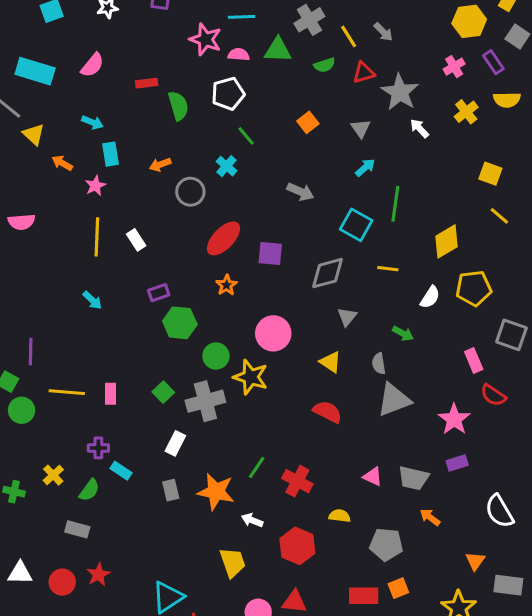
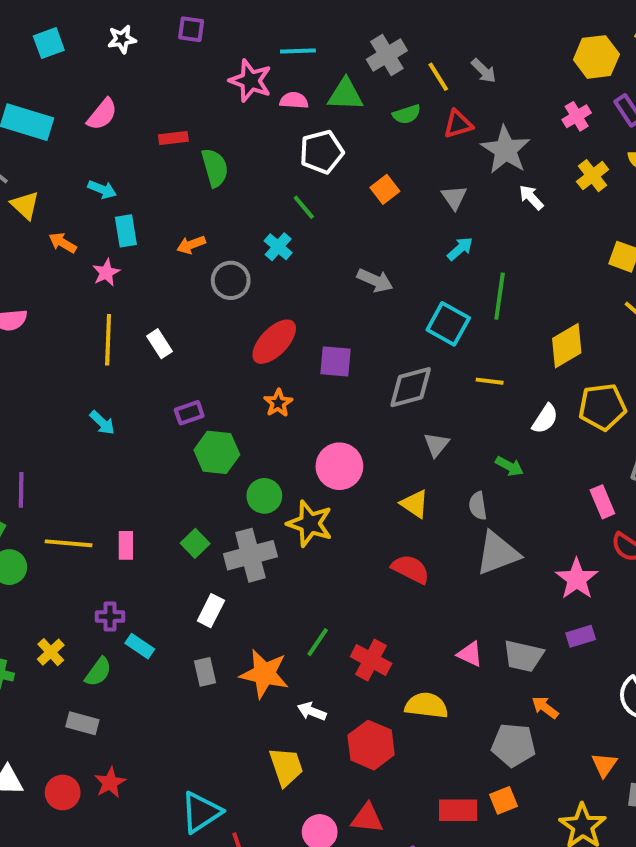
white pentagon: (228, 94) -> (322, 152), moved
yellow semicircle: (340, 516) -> (426, 705), size x1.5
gray pentagon: (386, 544) -> (513, 745), moved

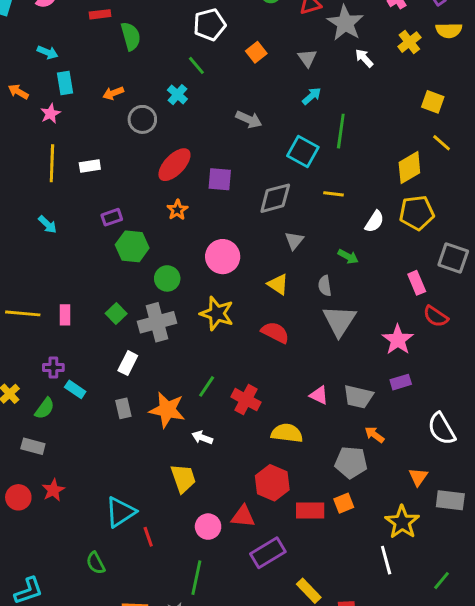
white rectangle: (160, 344) -> (90, 166), turned -66
yellow diamond: (567, 346) -> (409, 168), moved
yellow star: (310, 524) -> (217, 313), moved
gray triangle: (498, 553) -> (339, 321), turned -36
red hexagon: (371, 745) -> (272, 483), moved

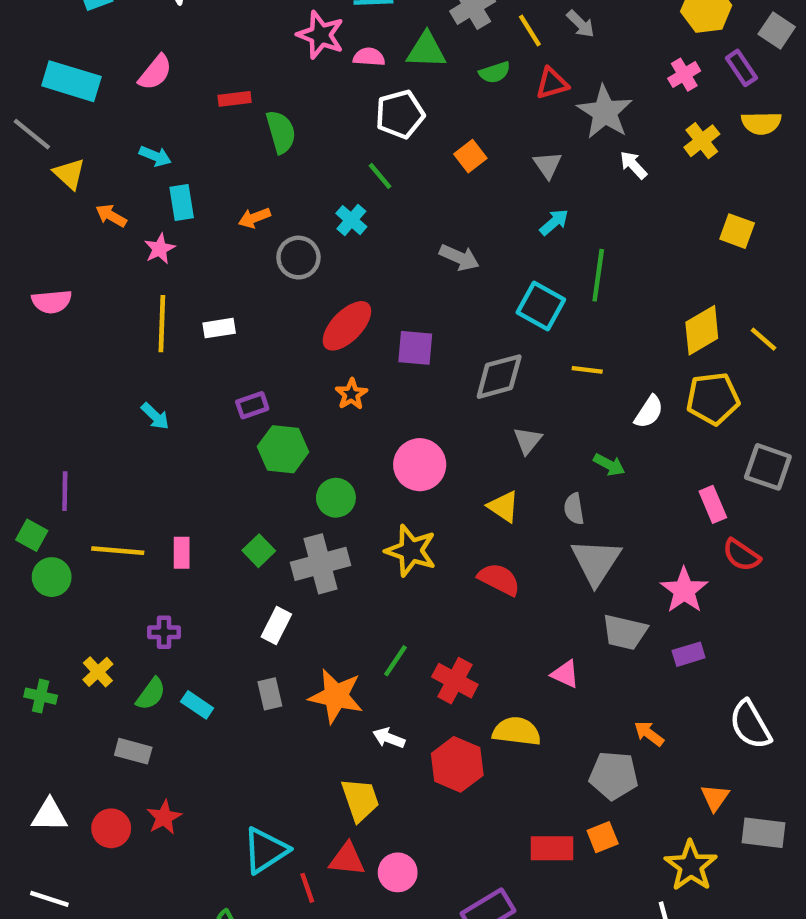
yellow line: (442, 143) -> (763, 339), moved
cyan rectangle: (75, 389) -> (197, 705), moved
gray trapezoid: (358, 397) -> (625, 632), moved
red hexagon: (272, 483) -> (457, 764), moved
red triangle: (243, 516) -> (347, 859), moved

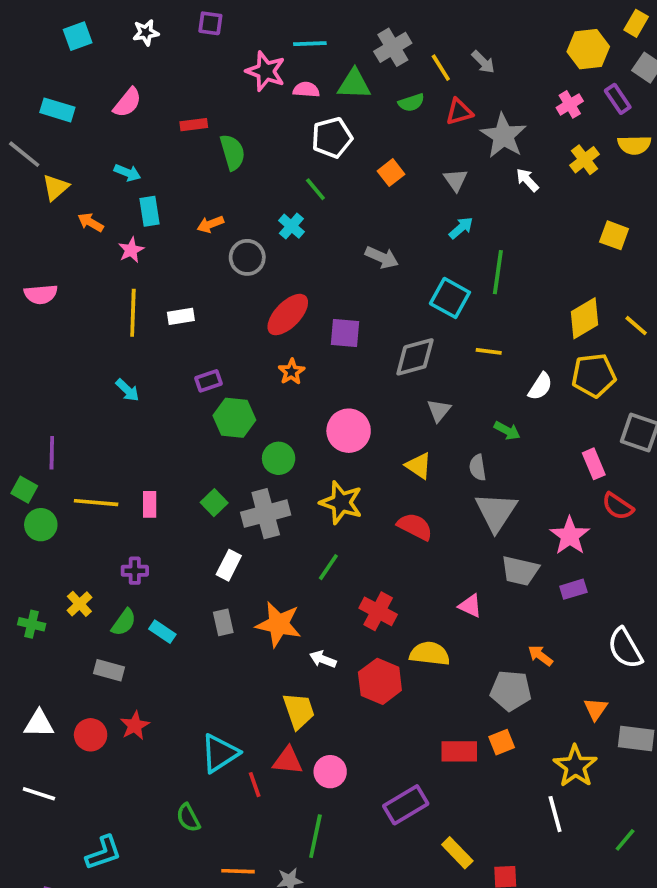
cyan rectangle: (71, 81) -> (57, 110), size x0.7
yellow triangle: (69, 174) -> (56, 187), turned 36
green line: (395, 661) -> (328, 567), moved

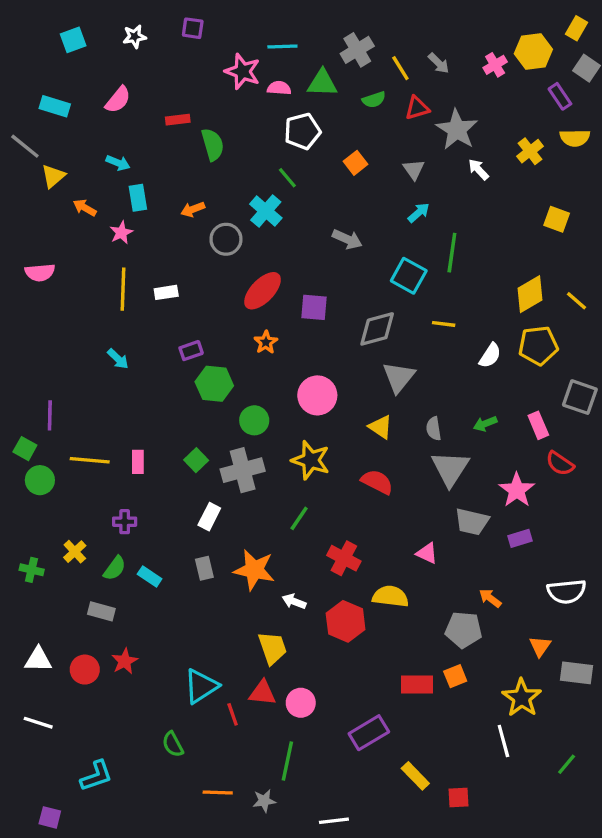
pink cross: (570, 104) -> (495, 65), moved
cyan cross: (291, 226) -> (266, 211), size x1.4
gray triangle: (439, 410) -> (399, 377), size x1.5
green arrow: (507, 431) -> (485, 424), moved, turned 130
white semicircle: (625, 648) -> (567, 591), turned -66

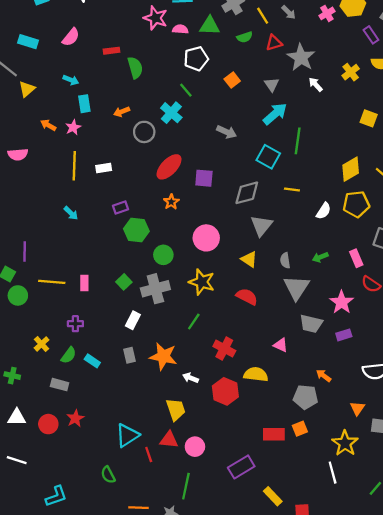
orange arrow: (85, 208) -> (48, 125), moved
cyan arrow: (419, 213) -> (275, 114), size x1.6
green cross: (32, 570) -> (12, 376), moved

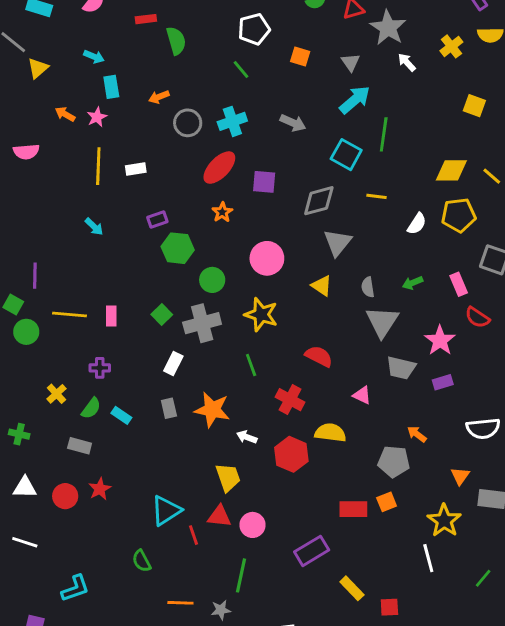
orange square: (232, 80) -> (300, 57), turned -35
cyan cross: (171, 113) -> (232, 121), moved, turned 30
yellow diamond: (351, 169) -> (451, 170), turned 30
red semicircle: (247, 297) -> (319, 356), moved
green line: (194, 321) -> (251, 365), turned -54

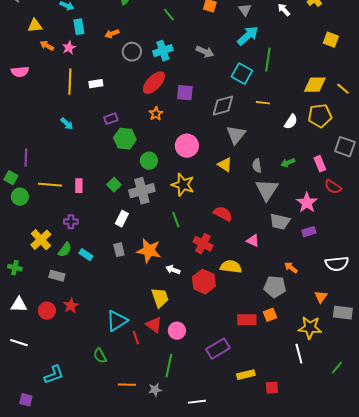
yellow triangle: (38, 68) -> (35, 26), moved, turned 35
yellow cross: (57, 394) -> (41, 240), size x1.5
red triangle: (219, 516) -> (154, 325), turned 30
yellow star: (444, 521) -> (310, 328), turned -30
yellow rectangle: (352, 588) -> (246, 375), turned -60

